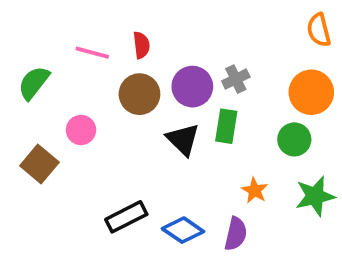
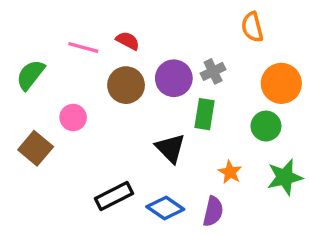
orange semicircle: (319, 30) -> (252, 27), moved
red semicircle: (141, 45) -> (128, 41), turned -55
black triangle: (183, 139) -> (170, 148), moved

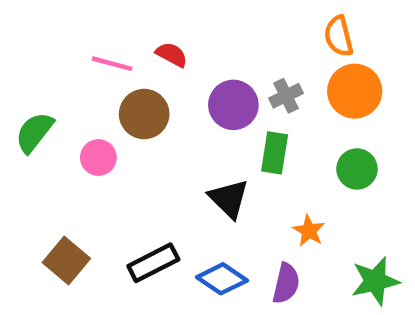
green semicircle: (30, 75) -> (34, 132), moved
orange circle: (281, 83) -> (355, 91), moved
brown circle: (126, 85) -> (144, 114), moved
brown square: (36, 148) -> (66, 260), moved
green star: (285, 177) -> (375, 281), moved

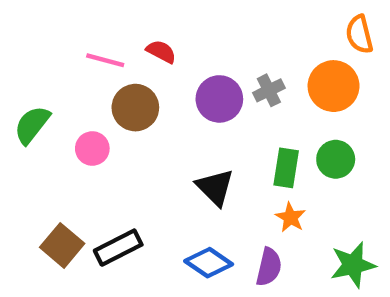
orange semicircle: (339, 36) -> (359, 34), moved
green rectangle: (275, 153) -> (286, 168), moved
black rectangle: (153, 263) -> (118, 248), moved

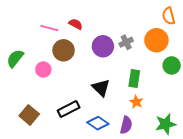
green circle: (336, 159) -> (172, 65), moved
black rectangle: (118, 248) -> (69, 109), moved

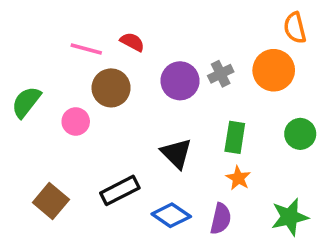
green circle: (172, 65) -> (300, 134), moved

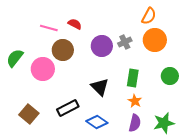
orange semicircle: (295, 28) -> (149, 16), moved, turned -138
pink circle: (76, 122) -> (43, 69), size x1.5
purple semicircle: (221, 219) -> (135, 123), moved

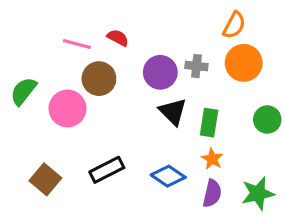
gray cross: (125, 42) -> (196, 66), turned 32
black triangle: (100, 87) -> (173, 112), moved
blue diamond: (97, 122) -> (168, 176), moved

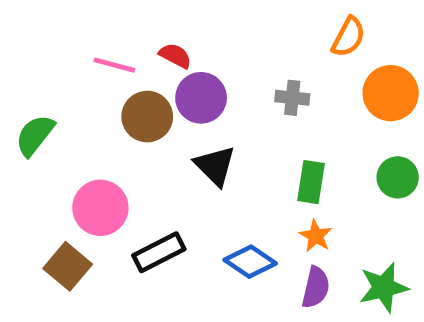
orange circle: (244, 63) -> (391, 93), moved
purple circle: (160, 72) -> (201, 98), moved
pink circle: (67, 108) -> (100, 208), moved
black triangle: (173, 112) -> (215, 166), moved

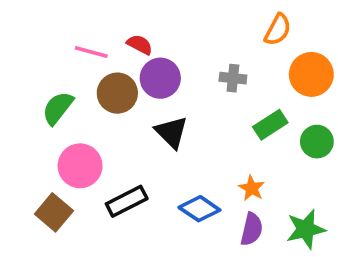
green semicircle: (35, 135) -> (58, 108), moved
green rectangle: (311, 182) -> (270, 125), moved, turned 48

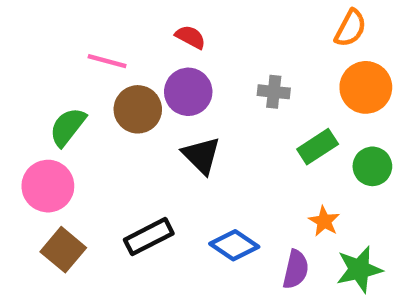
orange semicircle: (278, 30) -> (350, 28), moved
red semicircle: (140, 45) -> (190, 37), moved
pink circle: (80, 166) -> (48, 186), moved
orange star: (252, 188) -> (324, 221), moved

